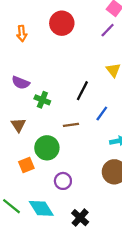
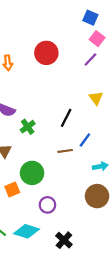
green cross: (42, 100) -> (28, 127), turned 32
brown line: (71, 125) -> (65, 151), moved
cyan diamond: (41, 208) -> (27, 231), turned -40

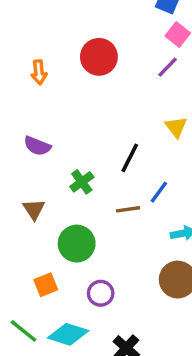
green cross: (28, 127) -> (82, 182), moved
orange square: (12, 189) -> (46, 285), moved

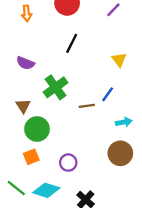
yellow triangle: (176, 127) -> (119, 60), moved
black line: (130, 158) -> (72, 43), moved
green cross: (82, 182) -> (56, 87), size x1.5
green circle: (77, 244) -> (37, 129), moved

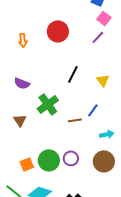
black line: (72, 43) -> (73, 74), moved
green circle: (37, 129) -> (49, 160), moved
purple circle: (68, 163) -> (71, 158), moved

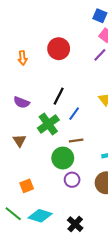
black line: (73, 74) -> (59, 96), moved
blue line: (93, 110) -> (74, 114), moved
green circle: (49, 160) -> (63, 158), moved

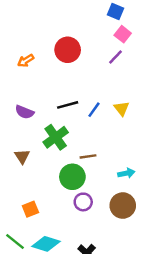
orange arrow: (23, 58) -> (26, 61), turned 64
black line: (59, 96) -> (68, 105), turned 48
blue line: (74, 114) -> (94, 110), moved

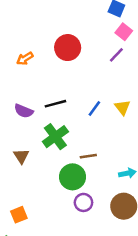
black line: (68, 105) -> (55, 104), moved
orange square: (30, 209) -> (19, 215), moved

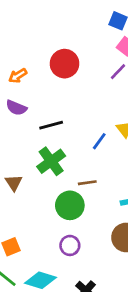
blue line: (94, 109) -> (99, 141), moved
purple semicircle: (24, 111) -> (16, 108), moved
purple circle: (83, 202) -> (70, 245), moved

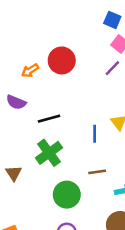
orange arrow: (18, 76) -> (30, 71), moved
blue line: (99, 141) -> (95, 134), turned -36
brown line: (87, 183) -> (97, 172), moved

